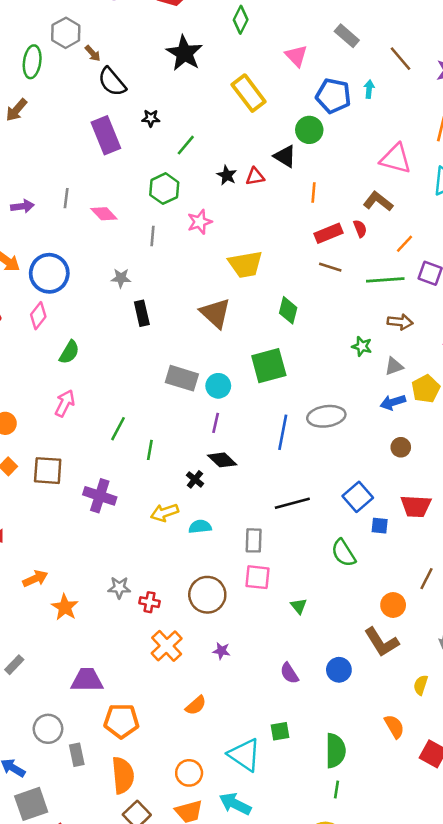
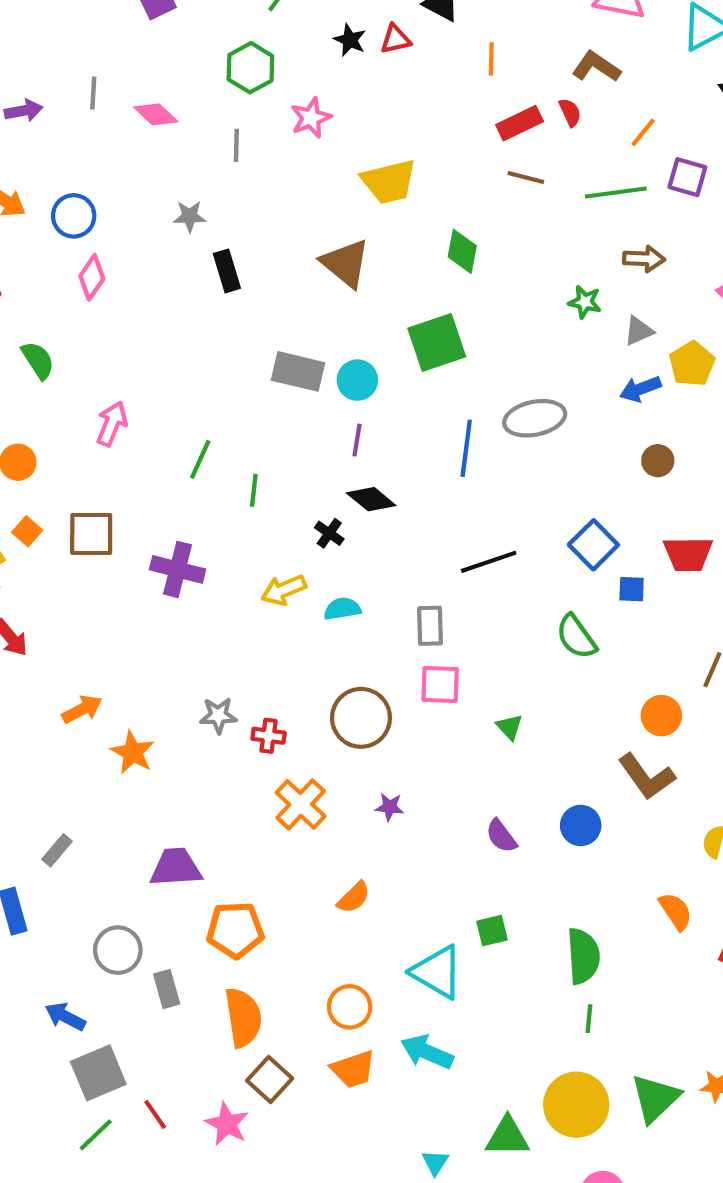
blue circle: (49, 273) -> (74, 216), size x0.7
pink diamond: (38, 316) -> (92, 277), moved
green semicircle: (69, 352) -> (38, 360), moved, turned -60

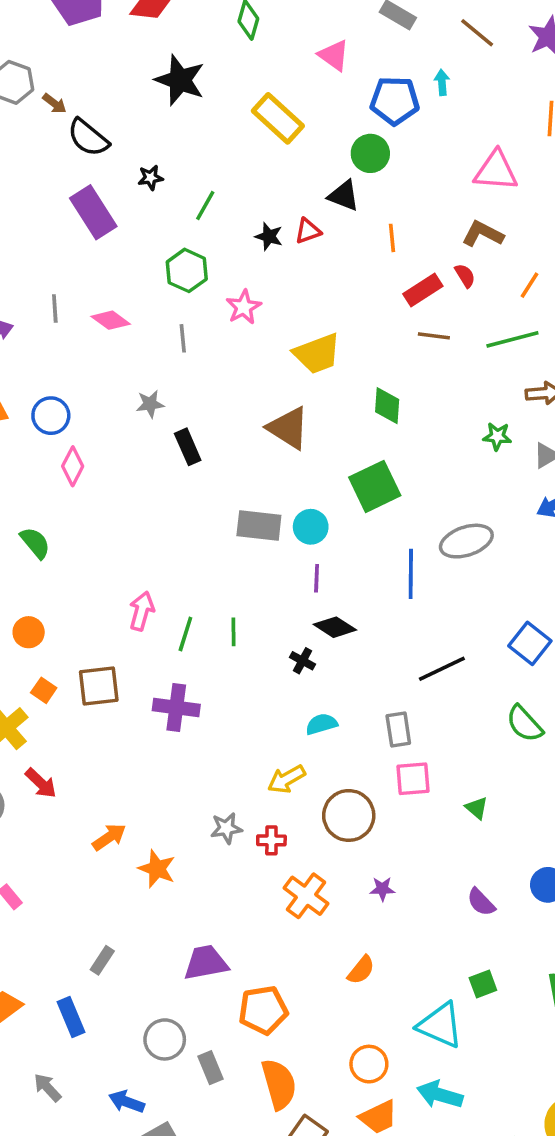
pink arrow: (112, 424) -> (142, 611), moved
green line: (200, 459) -> (185, 634), moved
yellow arrow: (284, 590) -> (286, 779), moved

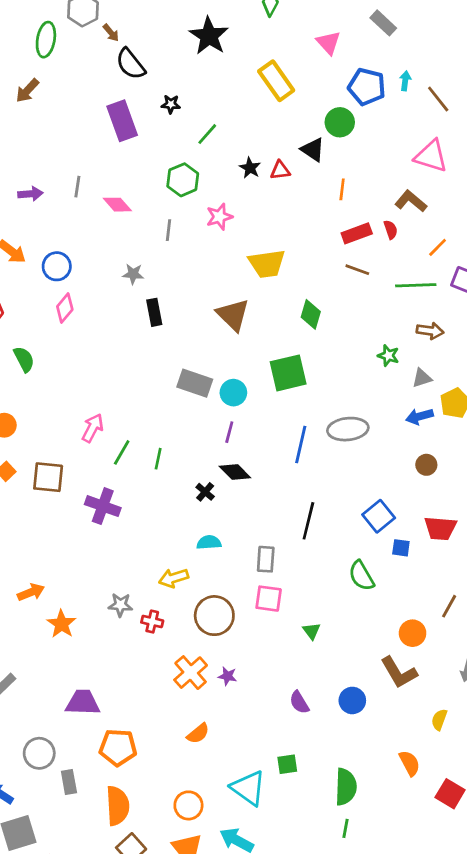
brown line: (477, 33) -> (438, 99), moved
black line: (442, 669) -> (308, 521), turned -63
orange cross: (306, 896) -> (191, 673), moved

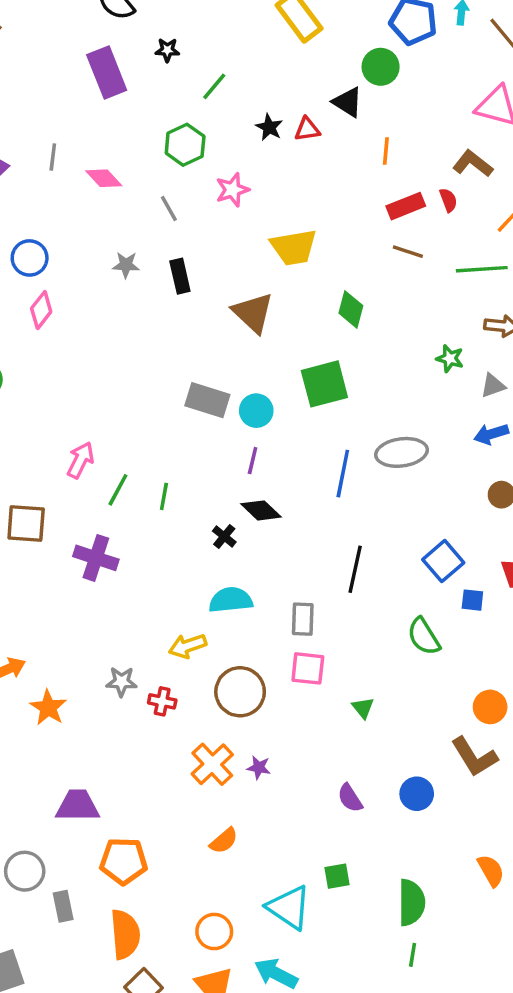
gray line: (168, 230) -> (169, 208), turned -35
black rectangle: (154, 312) -> (180, 276), moved
cyan semicircle: (209, 542) -> (231, 600), size x1.4

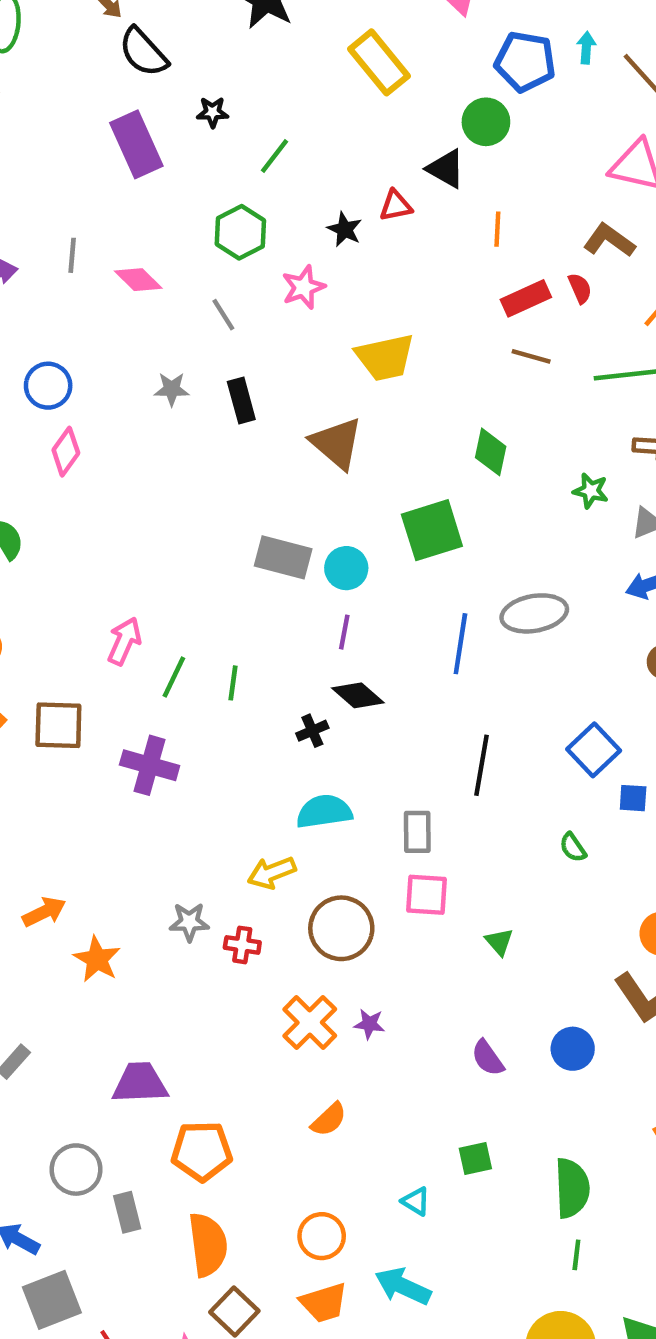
black star: (269, 127) -> (345, 229), moved
green diamond: (351, 309) -> (491, 452), moved
black cross: (224, 536) -> (312, 731), turned 30
green semicircle: (424, 636) -> (573, 847), size x0.6
cyan triangle: (289, 908) -> (416, 1201), size x0.5

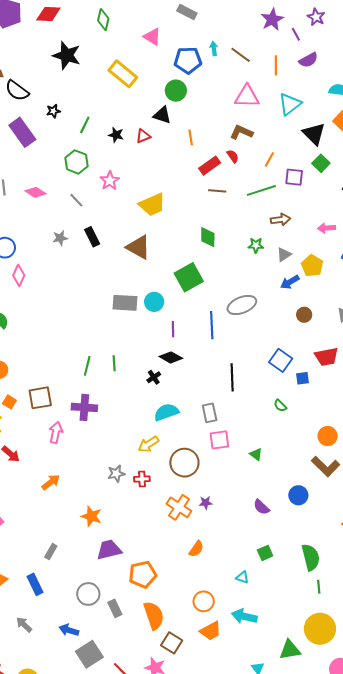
black star: (345, 229) -> (116, 135), moved
purple line: (344, 632) -> (173, 329), moved
pink arrow: (124, 641) -> (56, 432), moved
orange star: (97, 959) -> (91, 516), moved

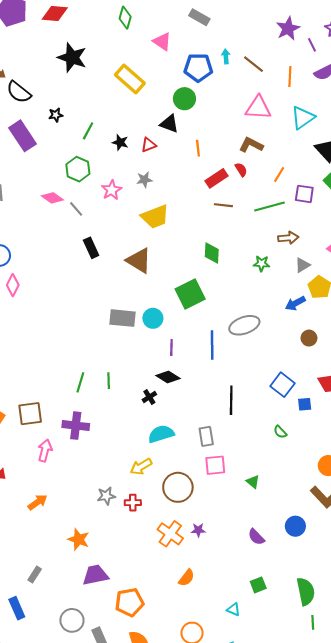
green diamond: (103, 20) -> (125, 18), moved
pink diamond: (35, 192) -> (52, 198), moved
gray star: (60, 238) -> (144, 180), moved
gray triangle: (284, 254) -> (302, 265), moved

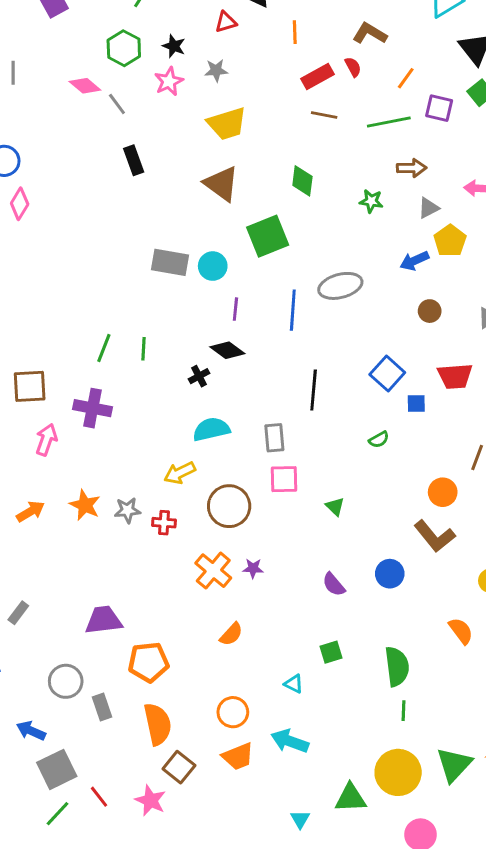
black star: (120, 142) -> (174, 46), moved
brown triangle: (139, 261) -> (221, 184), moved
green semicircle: (280, 432) -> (379, 440), turned -80
orange star: (79, 539) -> (85, 505), moved

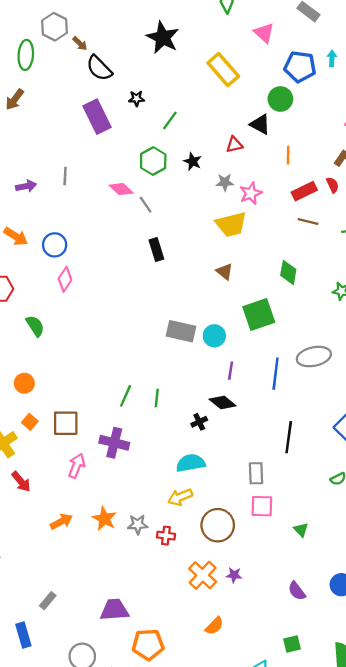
pink star: (169, 81) -> (251, 193), moved
brown triangle: (221, 184) -> (225, 272), size x0.6
cyan semicircle: (211, 429) -> (191, 463), moved

